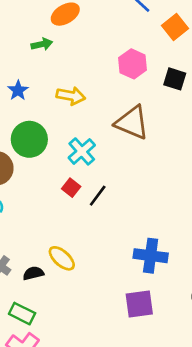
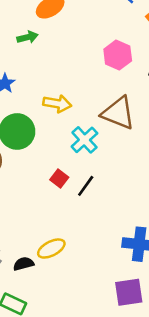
yellow arrow: (71, 96) -> (57, 104), moved
cyan cross: (82, 151) -> (84, 140), moved
yellow ellipse: (62, 258) -> (51, 249), turned -68

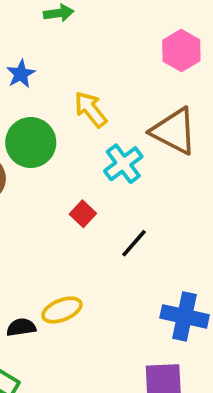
yellow arrow: (57, 104) -> (91, 109), turned -144
black line: (86, 186) -> (134, 243), moved

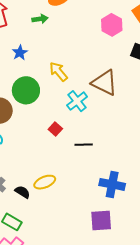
pink hexagon: (181, 50) -> (112, 25), moved
black line: (134, 243) -> (84, 145), turned 48
black semicircle: (21, 327) -> (22, 192), turned 42

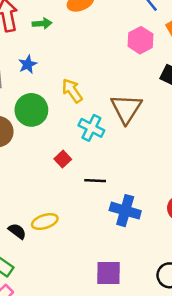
green arrow: (40, 19) -> (42, 24), moved
brown triangle: (105, 83) -> (126, 109), turned 32
cyan cross: (77, 101) -> (91, 128), turned -30
blue cross: (112, 184) -> (125, 211), moved

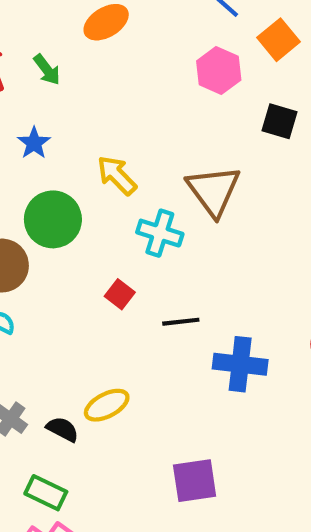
green arrow: (42, 24) -> (47, 70), turned 66
purple square: (108, 273) -> (195, 481), moved

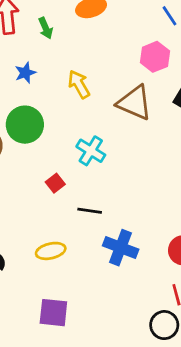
yellow arrow: (117, 175) -> (79, 84), moved
brown triangle: (214, 191) -> (135, 103), moved, turned -45
yellow ellipse: (107, 405) -> (51, 251), moved
purple square: (195, 481) -> (53, 313), moved

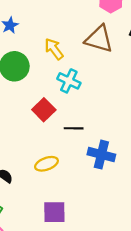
yellow arrow: (79, 84) -> (54, 49), moved
red square: (55, 183) -> (44, 110), size x1.5

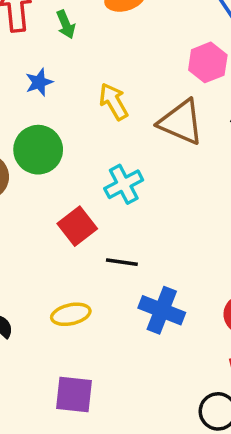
yellow arrow: (54, 49) -> (114, 102), moved
cyan cross: (69, 81) -> (124, 184), turned 30

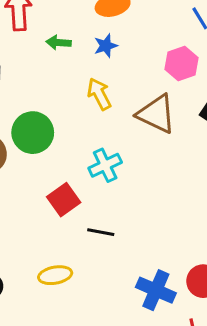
green arrow: (66, 24) -> (59, 42), moved, turned 115
blue star: (39, 82) -> (106, 46), moved
blue cross: (162, 310) -> (156, 290), moved

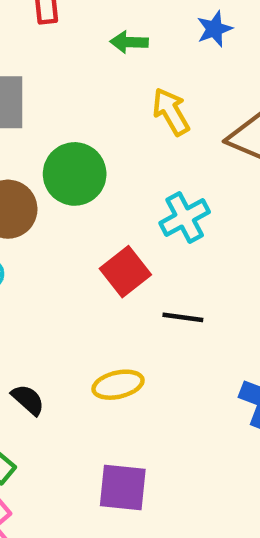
green arrow: (59, 42) -> (129, 42), moved
blue star: (106, 46) -> (214, 29), moved

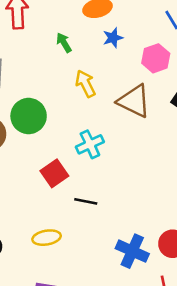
green arrow: (129, 42) -> (64, 43), turned 54

